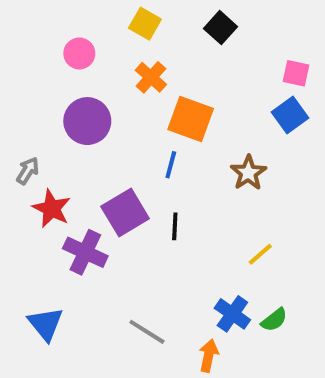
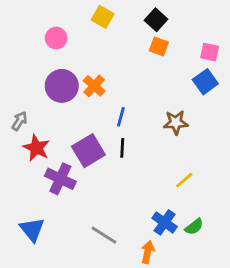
orange cross: (151, 77) -> (94, 86), moved
orange square: (191, 119) -> (159, 46), moved, size x0.6
brown star: (248, 173) -> (176, 122), turned 30
black line: (175, 226) -> (122, 148), moved

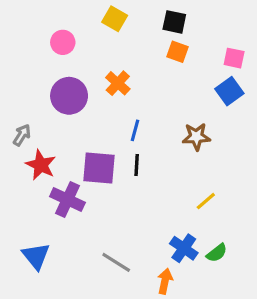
black square: (156, 20) -> (174, 22), turned -30
orange cross: (94, 86) -> (118, 83), moved
purple square: (88, 151) -> (99, 168), turned 36

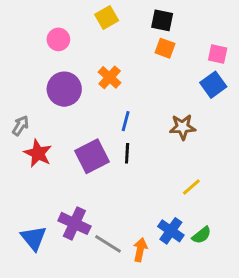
yellow square: (115, 19) -> (107, 17), turned 30
purple square: (99, 168) -> (92, 156), turned -32
purple cross: (67, 200) -> (74, 223), moved
orange arrow: (165, 281) -> (140, 250), moved

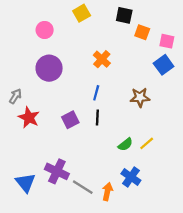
orange square: (165, 48) -> (142, 32), moved
orange cross: (110, 77) -> (102, 59), moved
purple square: (92, 156) -> (70, 120), size x0.7
green semicircle: (202, 235) -> (125, 144), moved

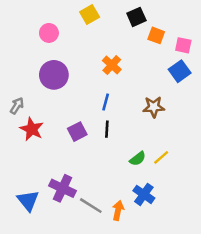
black square: (124, 15) -> (136, 17), turned -36

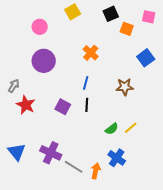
pink square: (183, 45) -> (149, 17), moved
purple square: (77, 132) -> (63, 107), turned -35
blue triangle: (28, 201) -> (17, 152), moved

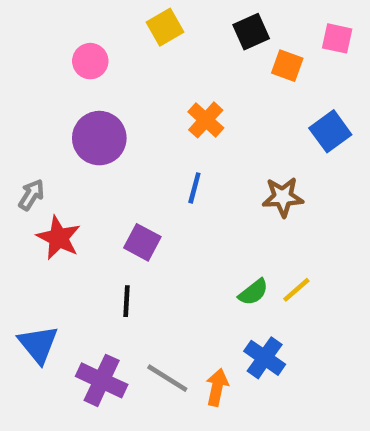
black line: (87, 105) -> (127, 301), moved
purple cross: (51, 153) -> (102, 380), moved

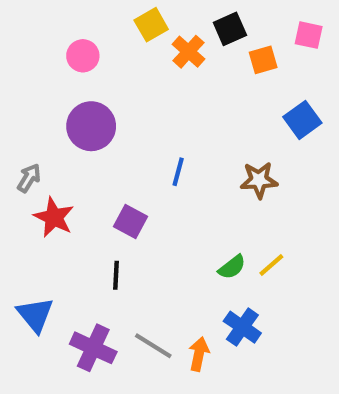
orange square: (287, 66) -> (263, 60), turned -36
orange cross: (206, 120) -> (188, 52), moved

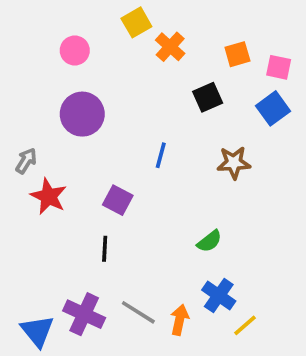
black square: (230, 29) -> (208, 97), moved
pink square: (309, 35) -> (279, 67), moved
yellow line: (271, 265) -> (245, 325), moved
blue triangle: (35, 315) -> (37, 331), moved

